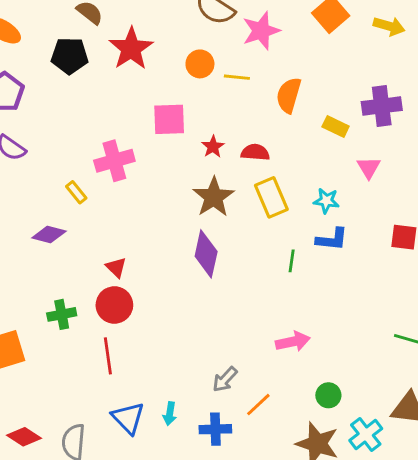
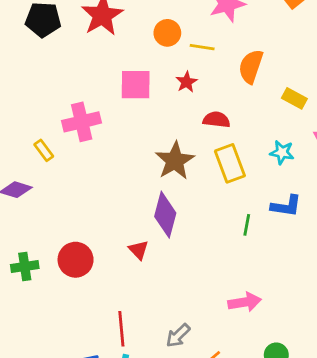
red star: (213, 147) -> (187, 82), moved
cyan star: (326, 201) -> (282, 152), moved
red triangle: (116, 267) -> (139, 250), moved
red line: (108, 356) -> (121, 329), moved

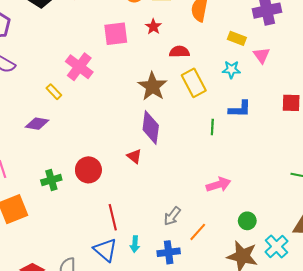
yellow rectangle: (294, 98) -> (237, 38), moved
pink cross: (82, 122) -> (79, 67), turned -32
red line: (121, 329) -> (113, 217), moved

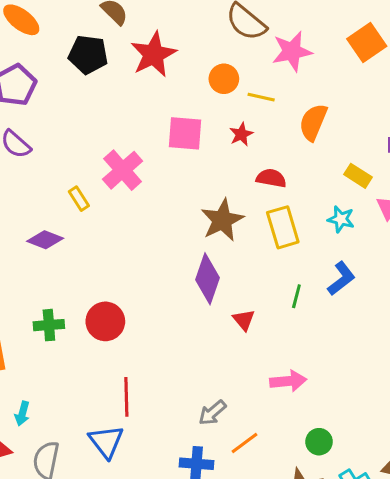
blue L-shape: (240, 109) -> (341, 278), turned -50
red triangle: (134, 156) -> (244, 320), moved
cyan arrow: (135, 244) -> (22, 414), moved

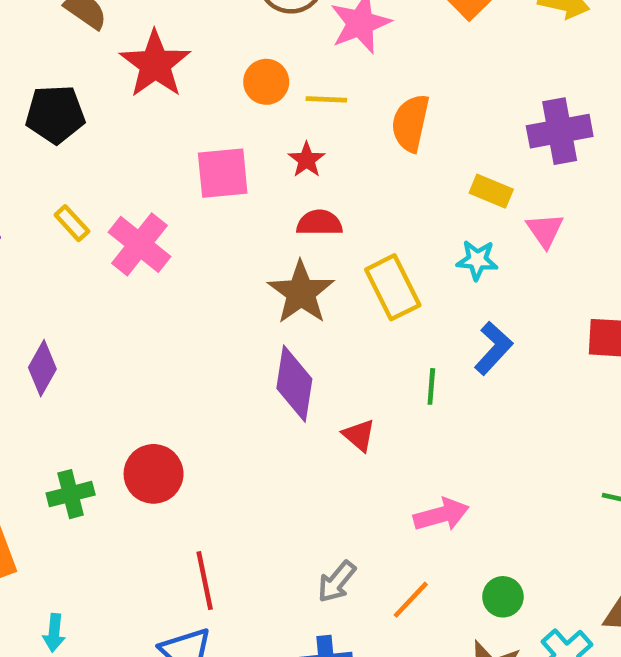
black pentagon: (88, 55) -> (55, 114), moved
red semicircle: (271, 178) -> (320, 223), moved
yellow rectangle: (79, 199) -> (72, 223), moved
purple diamond: (45, 240) -> (42, 368), turned -72
orange line: (244, 443) -> (411, 600), moved

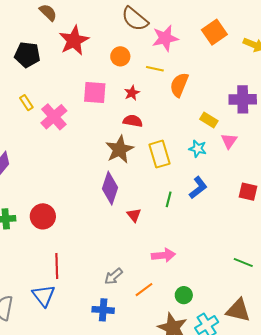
yellow line: (326, 99) -> (155, 69), moved

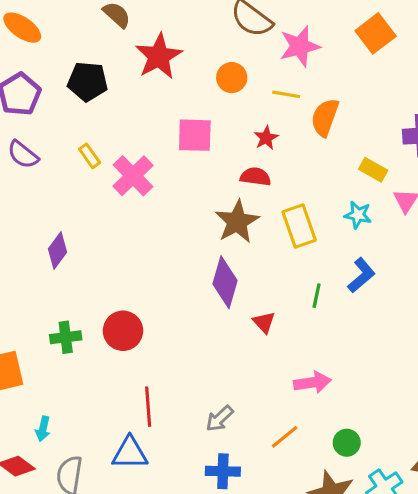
red star: (132, 93) -> (266, 138), moved
gray arrow: (113, 276) -> (220, 419), moved
blue triangle: (44, 296) -> (130, 453), turned -50

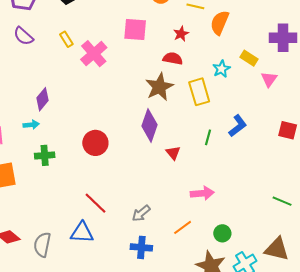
cyan star: (358, 215) -> (221, 69), moved, turned 30
red circle: (123, 331) -> (95, 143), moved
red line: (148, 407) -> (95, 203), turned -45
cyan arrow: (43, 429) -> (31, 125), moved, turned -112

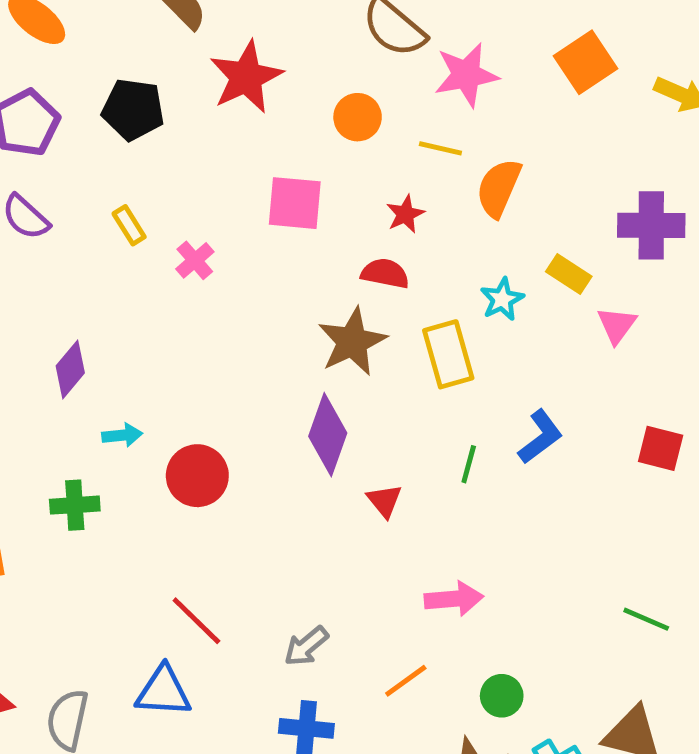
pink cross: (94, 54) -> (195, 260), size x0.6
cyan arrow: (31, 125) -> (122, 435), moved

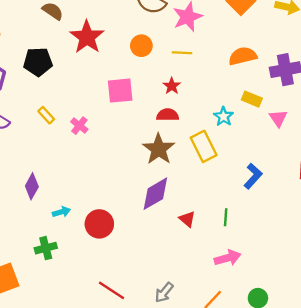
orange semicircle: (499, 188) -> (243, 56), moved, turned 64
purple diamond: (328, 435) -> (155, 194), turned 51
green line: (469, 464) -> (226, 217), moved

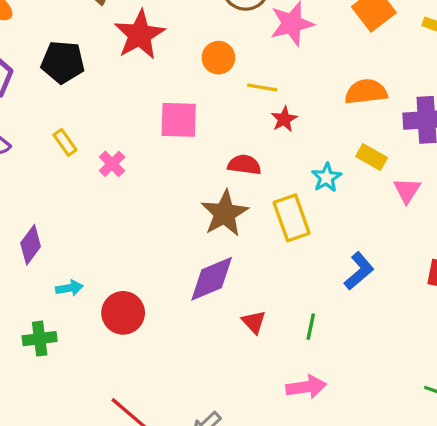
yellow line: (182, 53) -> (262, 87), moved
red star: (172, 86) -> (284, 119), moved

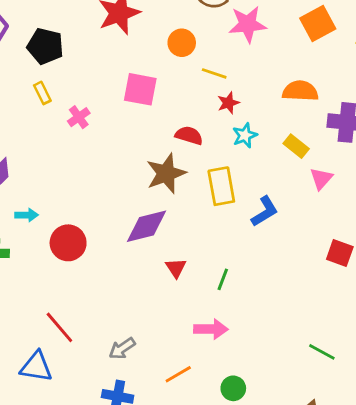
black pentagon: (63, 62) -> (45, 46), moved
cyan star: (326, 177) -> (245, 135), moved
blue L-shape: (359, 271) -> (265, 211), moved

